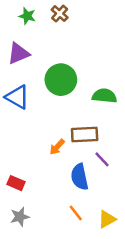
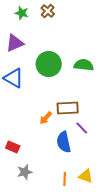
green semicircle: (104, 96) -> (84, 65), moved
orange line: (76, 213) -> (65, 179), moved, turned 40
gray star: (20, 217) -> (25, 172), moved
yellow triangle: (107, 219) -> (86, 176), turned 49

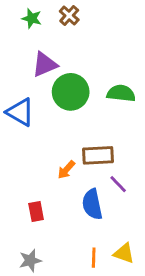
purple triangle: (15, 43) -> (45, 65), moved
red rectangle: (13, 147) -> (36, 211), moved, turned 56
gray star: (25, 172) -> (30, 260), moved

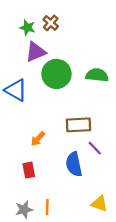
brown cross: (69, 16) -> (51, 23), moved
green star: (32, 18) -> (28, 28), moved
orange arrow: (66, 170) -> (38, 139), moved
orange line: (94, 258) -> (47, 207), moved

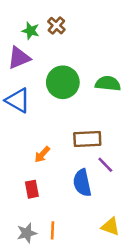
purple triangle: (36, 52) -> (19, 58), moved

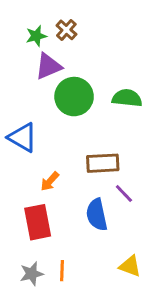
green star: (31, 31) -> (36, 36), turned -30
purple triangle: (19, 58) -> (48, 66), moved
blue triangle: (18, 100) -> (23, 137), moved
red rectangle: (32, 189) -> (38, 222), size x1.6

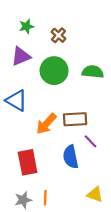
brown cross: (66, 30) -> (58, 35), moved
purple triangle: (48, 66) -> (21, 56), moved
orange arrow: (50, 181) -> (46, 124), moved, size x1.5

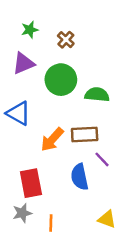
green semicircle: (93, 72) -> (97, 95), moved
gray star: (23, 200) -> (22, 213), moved

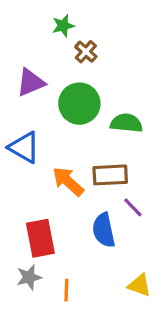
green star: (30, 30) -> (63, 26), moved
orange arrow: (52, 139) -> (68, 181), turned 90

